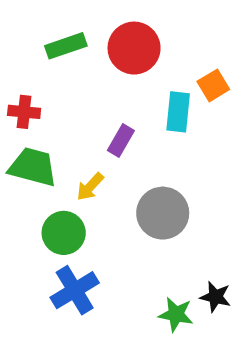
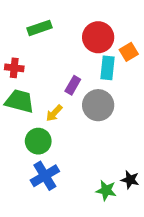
red circle: (134, 48) -> (98, 37), moved
gray circle: (163, 213) -> (98, 105), moved

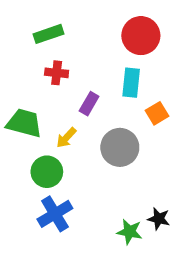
red circle: (98, 37) -> (141, 36), moved
orange square: (129, 52) -> (157, 113), moved
red cross: (14, 68) -> (57, 73), moved
gray circle: (98, 105) -> (120, 147), moved

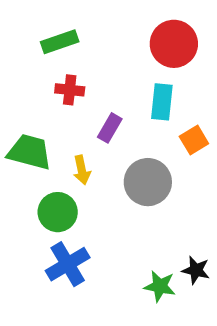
yellow arrow: (66, 138) -> (82, 170), turned -55

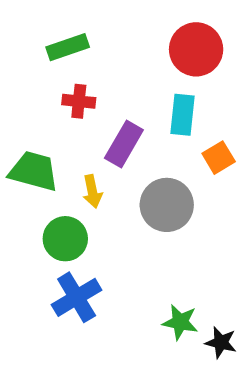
purple rectangle: (110, 128) -> (124, 144), size x1.4
black star: (196, 270) -> (221, 342), moved

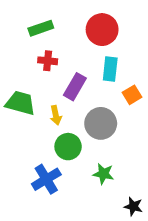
red circle: (196, 49) -> (102, 30), moved
green circle: (65, 239) -> (68, 147), moved
green star: (180, 322) -> (103, 174), moved

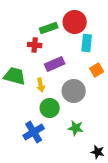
green rectangle: (41, 28) -> (49, 28), moved
cyan rectangle: (110, 69) -> (87, 43), moved
purple rectangle: (75, 87) -> (55, 64), turned 36

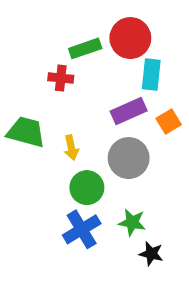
purple rectangle: (55, 64) -> (129, 111), moved
blue cross: (34, 132) -> (82, 229), moved
black star: (98, 152) -> (151, 254), moved

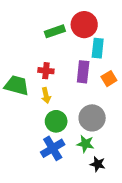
red cross: (61, 78) -> (46, 71), moved
purple rectangle: (129, 111) -> (83, 72), turned -60
gray circle: (129, 158) -> (92, 118), moved

